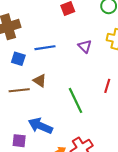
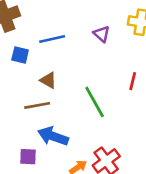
brown line: (19, 90) -> (37, 105), moved

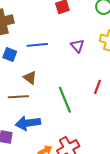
blue arrow: (53, 136) -> (28, 123), turned -35

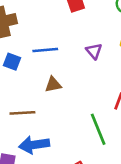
brown triangle: (30, 78) -> (53, 85), moved, turned -48
green line: (65, 100) -> (98, 129), moved

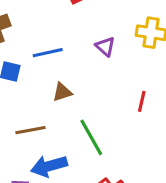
green line: (98, 129) -> (91, 137), moved

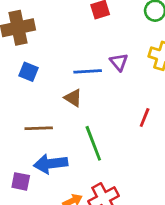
blue line: (48, 53) -> (88, 71), moved
brown triangle: (62, 92) -> (73, 98), turned 42

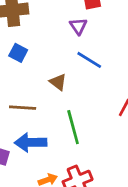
purple triangle: (119, 62) -> (78, 26), moved
blue line: (88, 71) -> (89, 60), moved, turned 30

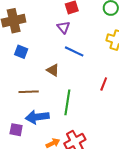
green line: (73, 127) -> (67, 102), turned 30

